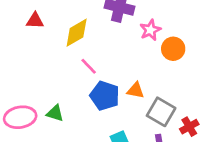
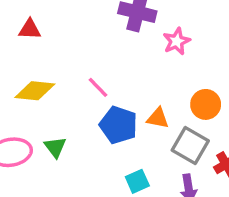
yellow diamond: (77, 33) -> (35, 91), moved, turned 36
orange circle: (173, 49) -> (206, 104), moved
green triangle: (55, 113) -> (55, 147), turned 36

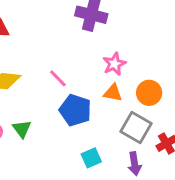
pink star: (177, 41) -> (114, 64), moved
orange triangle: (158, 118) -> (113, 93), moved

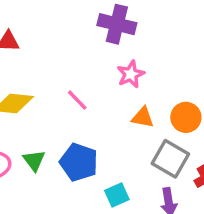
pink star: (114, 64) -> (131, 74), moved
blue pentagon: (75, 110) -> (79, 162), moved

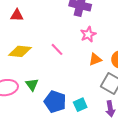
orange triangle: (143, 117) -> (95, 59), turned -32
blue pentagon: (79, 162) -> (55, 102), moved

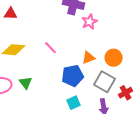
pink star: (88, 34) -> (90, 22), moved
blue pentagon: (55, 102) -> (73, 76), moved, turned -30

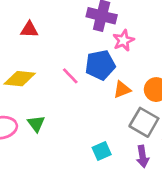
red triangle: (11, 14) -> (29, 29), moved
blue pentagon: (73, 76) -> (100, 65), moved

